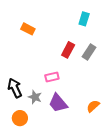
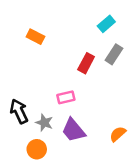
cyan rectangle: (84, 19) -> (106, 24), turned 32
gray rectangle: (89, 52) -> (114, 54), moved
orange circle: (20, 118) -> (37, 149), moved

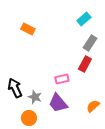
red rectangle: (86, 63) -> (85, 64), moved
pink rectangle: (66, 97) -> (62, 79), moved

